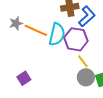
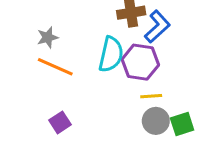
orange line: (36, 30) -> (55, 67), moved
yellow line: (83, 61) -> (151, 96), turned -56

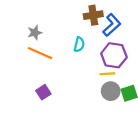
cyan semicircle: (111, 54) -> (79, 44), size x0.6
purple hexagon: (140, 62) -> (114, 55), moved

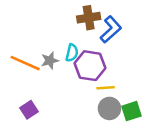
gray star: (35, 33) -> (50, 60), moved
purple hexagon: (114, 55) -> (90, 66), moved

